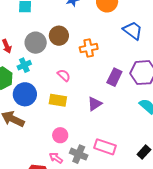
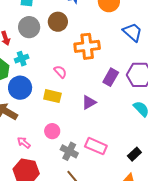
brown circle: (59, 36) -> (58, 22), moved
gray circle: (36, 43) -> (29, 27), moved
orange cross: (89, 48) -> (87, 46), size x1.4
pink arrow: (56, 158) -> (24, 143), moved

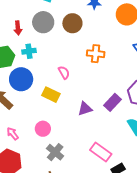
orange cross: (87, 46) -> (96, 54), size x0.7
purple rectangle: (111, 77) -> (112, 102), moved
pink rectangle: (96, 146) -> (101, 152), moved

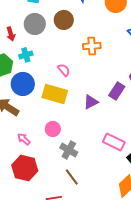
yellow rectangle: (51, 95) -> (55, 94), size x1.4

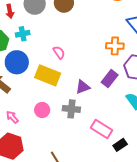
orange cross: (92, 46) -> (115, 46), moved
gray cross: (69, 150) -> (71, 109), moved, turned -30

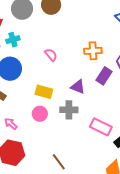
orange cross: (115, 46) -> (93, 51), moved
yellow rectangle: (48, 75) -> (44, 92), moved, size x0.7
purple triangle: (83, 87) -> (78, 87), turned 49

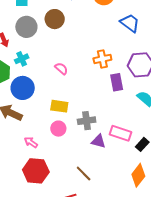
purple rectangle: (104, 76) -> (117, 82), turned -36
purple triangle: (78, 87) -> (98, 141), moved

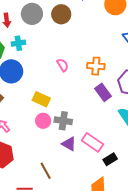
pink semicircle: (61, 69) -> (63, 65), moved
purple rectangle: (117, 82) -> (103, 92), turned -42
pink circle: (58, 129) -> (43, 121), moved

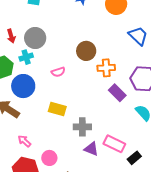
gray circle: (32, 14) -> (35, 38), moved
brown circle: (61, 14) -> (86, 51), moved
pink semicircle: (63, 65) -> (58, 72), moved, turned 112
pink circle: (43, 121) -> (49, 158), moved

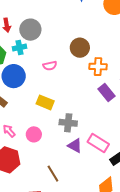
pink circle: (49, 158) -> (34, 134), moved

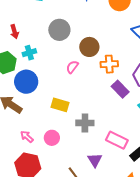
gray circle: (30, 30) -> (59, 30), moved
pink semicircle: (50, 66) -> (72, 67), moved, turned 144
purple triangle: (75, 146) -> (95, 160), moved, turned 35

